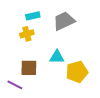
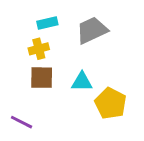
brown square: (29, 68) -> (42, 78), moved
yellow pentagon: (77, 72) -> (111, 103), turned -30

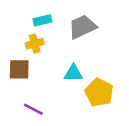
brown square: (42, 78) -> (19, 69), moved
purple line: (22, 122) -> (33, 109), moved

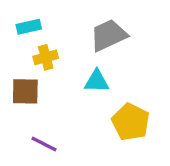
cyan rectangle: (42, 20) -> (29, 27), moved
cyan triangle: (73, 73) -> (97, 81), moved

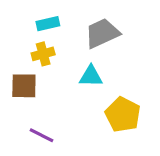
cyan rectangle: (29, 27) -> (48, 24), moved

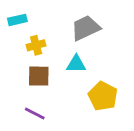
cyan rectangle: (48, 24) -> (17, 20), moved
brown square: (24, 86) -> (39, 76), moved

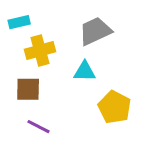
yellow cross: (36, 45) -> (40, 50), size x1.4
brown square: (39, 76) -> (28, 89), moved

